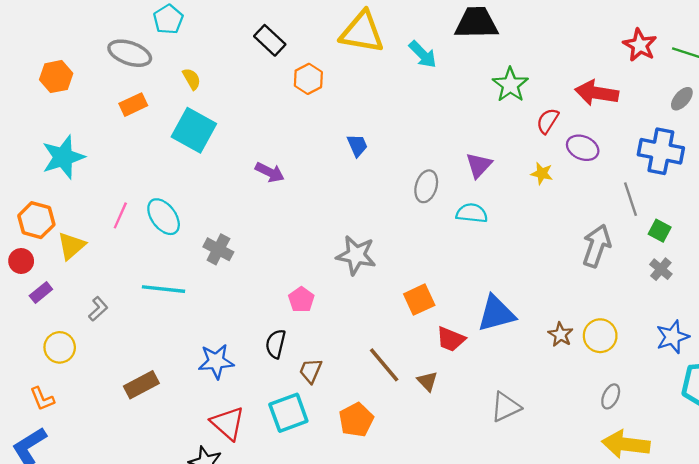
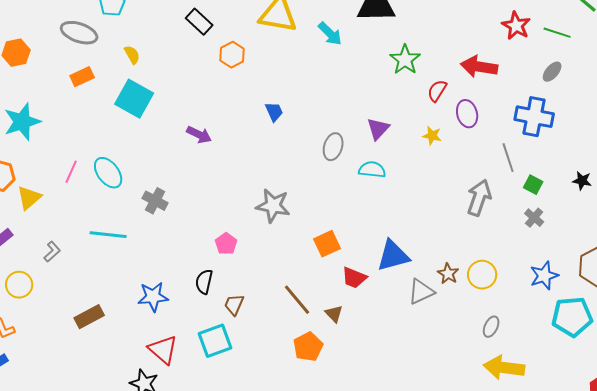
purple ellipse: (583, 148) -> (467, 114), turned 52
gray triangle: (506, 407) -> (421, 292), moved
orange pentagon: (356, 420) -> (308, 347), moved

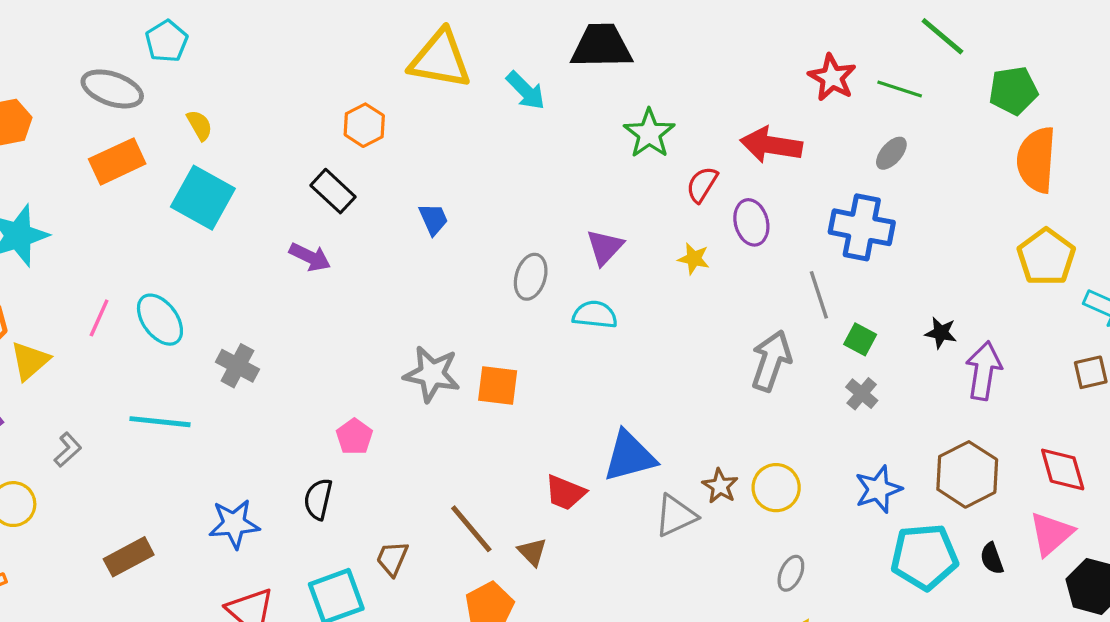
black rectangle: (199, 22) -> (333, 191), moved
orange rectangle: (82, 77) -> (117, 161), size x1.4
orange square: (327, 244) -> (498, 385), moved, turned 32
brown trapezoid: (234, 305) -> (392, 558), moved

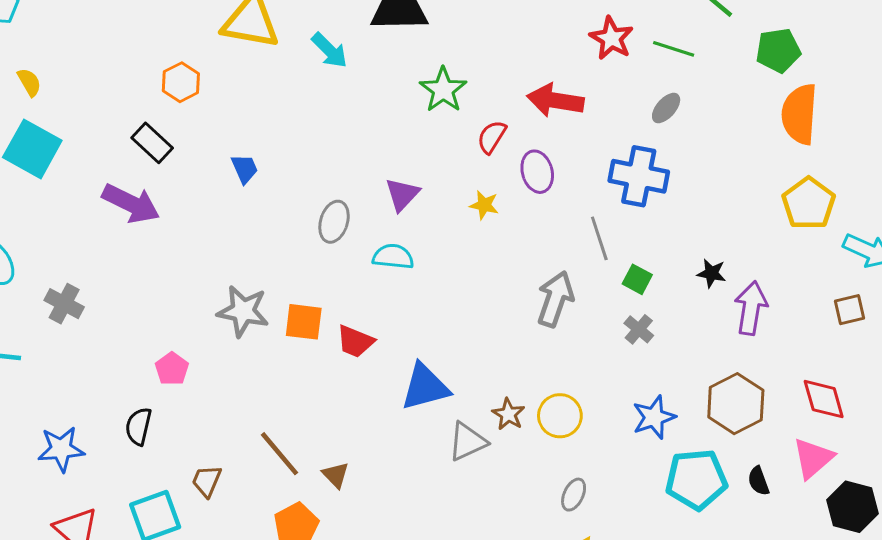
purple arrow: (310, 257) -> (131, 204), size x1.5
red trapezoid: (565, 493) -> (355, 341), moved

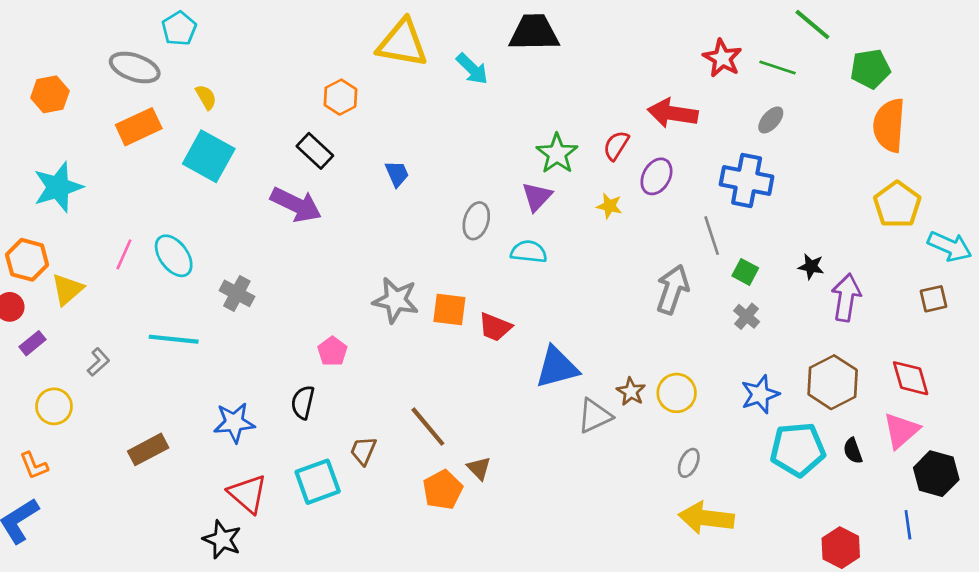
green star: (443, 90) -> (557, 154), moved
purple ellipse: (537, 172) -> (656, 176), turned 45
brown triangle: (336, 475) -> (479, 468), moved

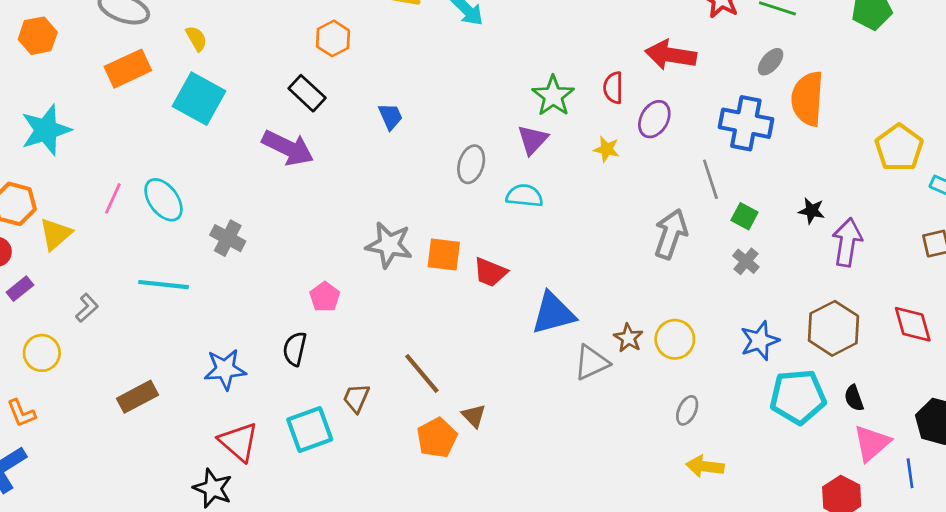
orange semicircle: (889, 125) -> (807, 99), moved
red semicircle: (616, 145) -> (613, 88), turned -32
pink triangle: (901, 431) -> (872, 443), moved
yellow arrow: (706, 518) -> (705, 466), size x0.7

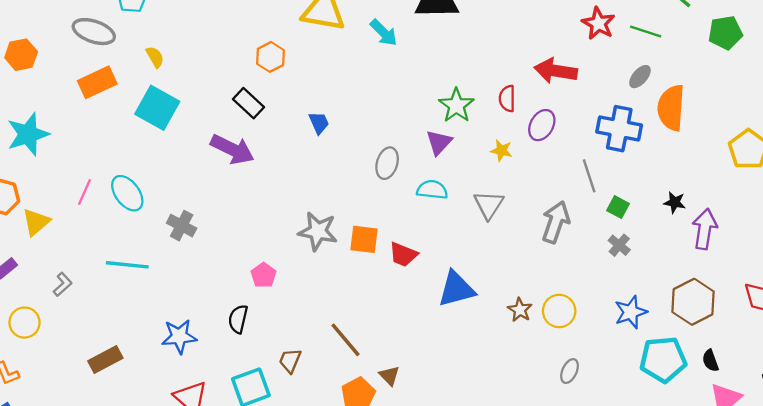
gray triangle: (591, 363) -> (489, 205), moved, turned -32

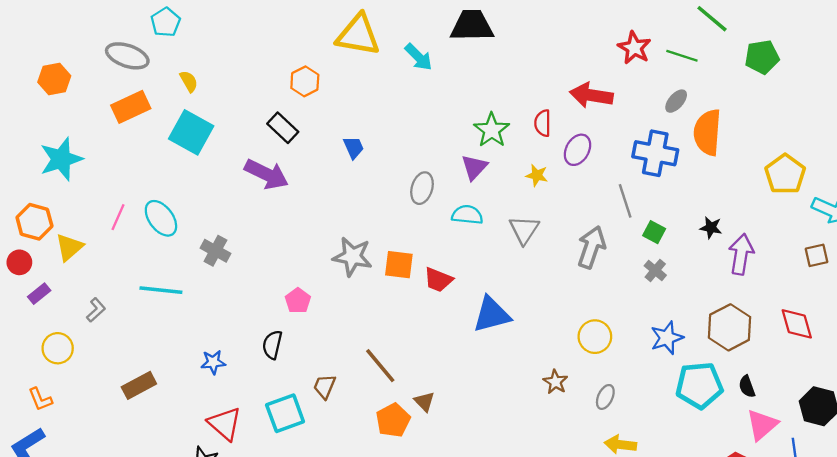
brown star: (520, 310) -> (555, 382), moved
blue star: (179, 336) -> (213, 362), size x0.7

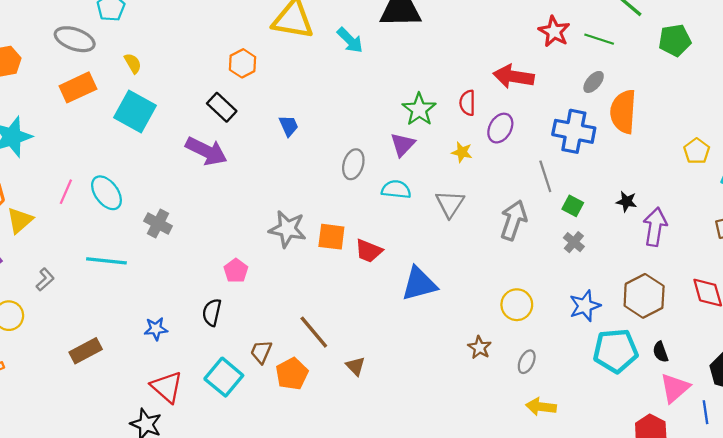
yellow pentagon: (785, 174) -> (697, 151), size x0.7
cyan square: (285, 413) -> (224, 377), turned -30
orange pentagon: (393, 420) -> (292, 374), moved

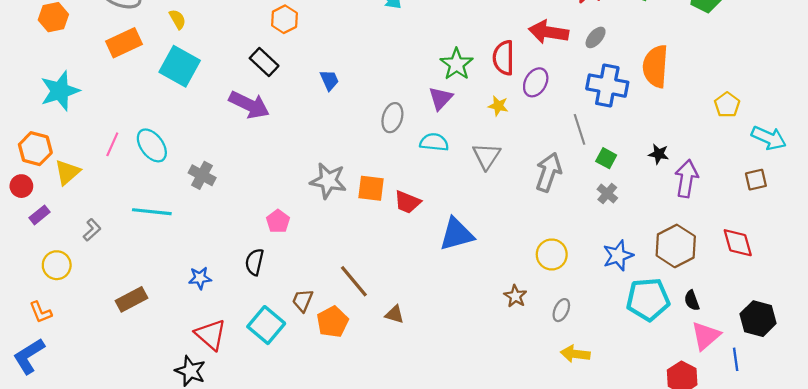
gray ellipse: (594, 82) -> (596, 37), moved
red semicircle: (467, 103) -> (504, 58), size x1.4
brown triangle: (356, 366) -> (395, 314), turned -30

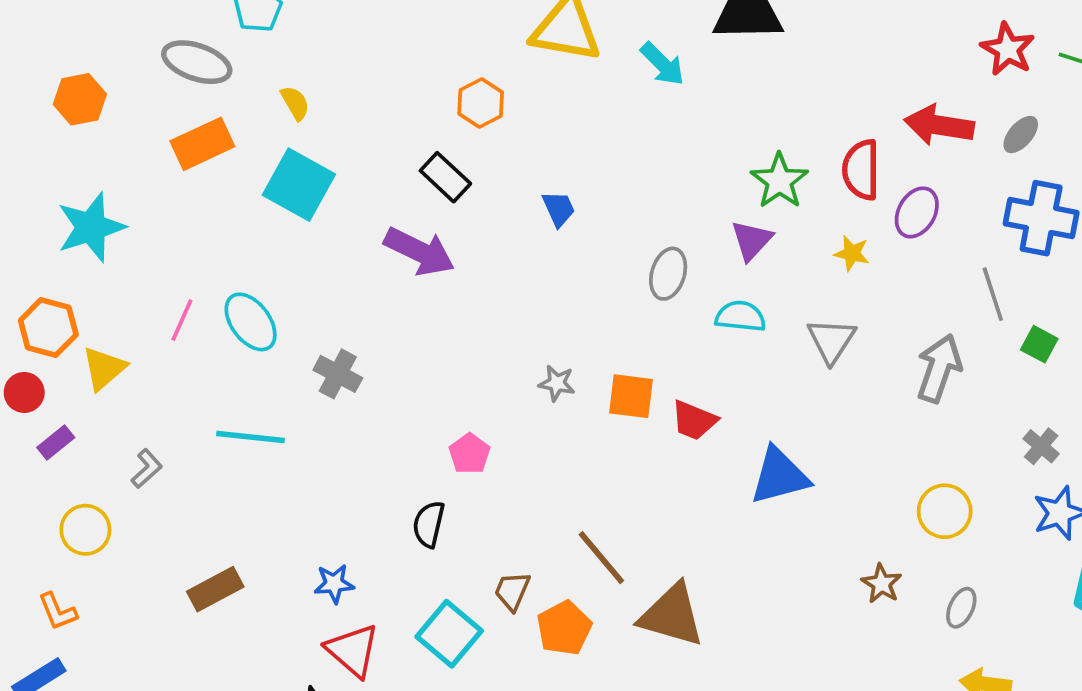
gray star: (328, 181) -> (557, 383), size x0.6
gray cross: (607, 194) -> (1041, 446), moved
blue star: (200, 278) -> (334, 584), moved
brown triangle: (395, 314) -> (672, 615), size x2.0

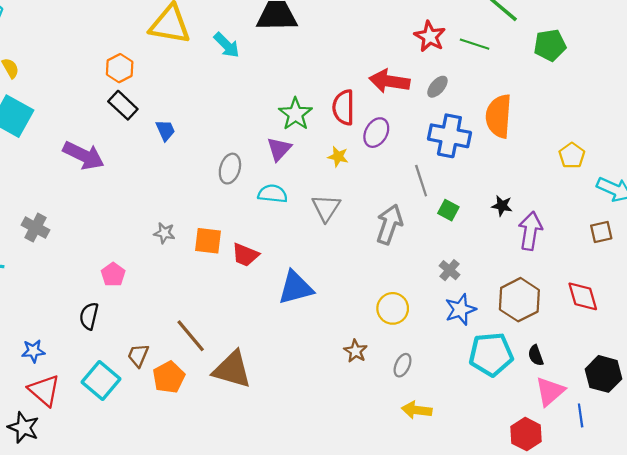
black rectangle: (445, 177) -> (123, 105), moved

